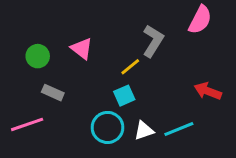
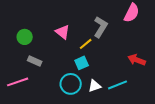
pink triangle: (82, 49) -> (63, 32), moved

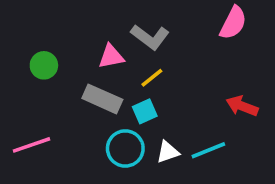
gray L-shape: (101, 27) -> (150, 37), moved, turned 95
pink triangle: (63, 32) -> (111, 56), turned -49
gray rectangle: (35, 61) -> (102, 99), moved, size x1.5

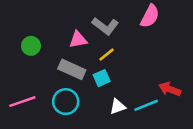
pink semicircle: (233, 23) -> (150, 16), moved
red arrow: (242, 106) -> (170, 89), moved
cyan circle: (125, 148) -> (66, 102), moved

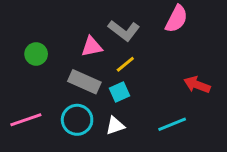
red arrow: (170, 89) -> (197, 85), moved
white triangle: (118, 107) -> (115, 126), moved

